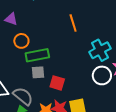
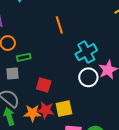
green rectangle: (37, 55) -> (24, 57), size x0.6
gray square: (38, 72) -> (12, 73), moved

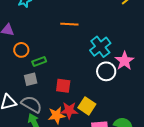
orange line: (59, 25) -> (69, 24), turned -60
yellow square: (64, 109) -> (87, 106), turned -36

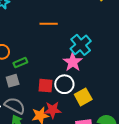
pink star: (124, 61) -> (73, 62), moved
white circle: (106, 71) -> (64, 84), moved
yellow square: (87, 106) -> (83, 97), moved, turned 30

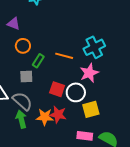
orange line: (49, 24) -> (64, 56), moved
cyan cross: (81, 45) -> (94, 47), moved
green rectangle: (20, 63) -> (38, 61), turned -48

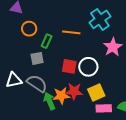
pink star: (89, 73) -> (113, 47), moved
yellow square: (91, 109) -> (96, 93), moved
green arrow: (21, 119) -> (49, 101), moved

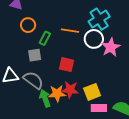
white circle: (88, 67) -> (94, 39), moved

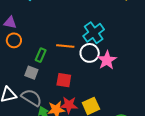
orange circle: (28, 25) -> (14, 40), moved
gray square: (35, 55) -> (31, 73), turned 32

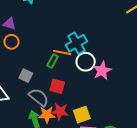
cyan cross: (94, 33) -> (77, 43), moved
green rectangle: (41, 55) -> (53, 61), moved
gray semicircle: (32, 98) -> (39, 97), moved

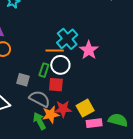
green rectangle: (53, 61) -> (44, 70), moved
white circle: (86, 62) -> (60, 65), moved
pink star: (102, 71) -> (89, 50), moved

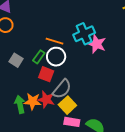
cyan cross: (67, 39) -> (84, 34), moved
pink star: (89, 50) -> (97, 44), moved, turned -30
gray semicircle: (40, 99) -> (62, 89), moved, turned 85
yellow square: (85, 108) -> (67, 105), turned -30

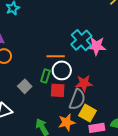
gray square: (16, 60) -> (25, 86), turned 32
red star: (46, 100) -> (84, 83), moved
orange star: (33, 101) -> (67, 122), moved

